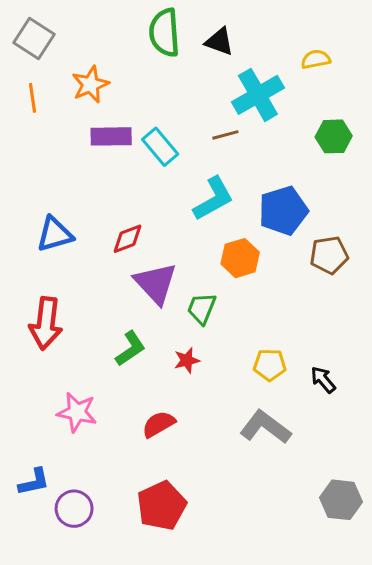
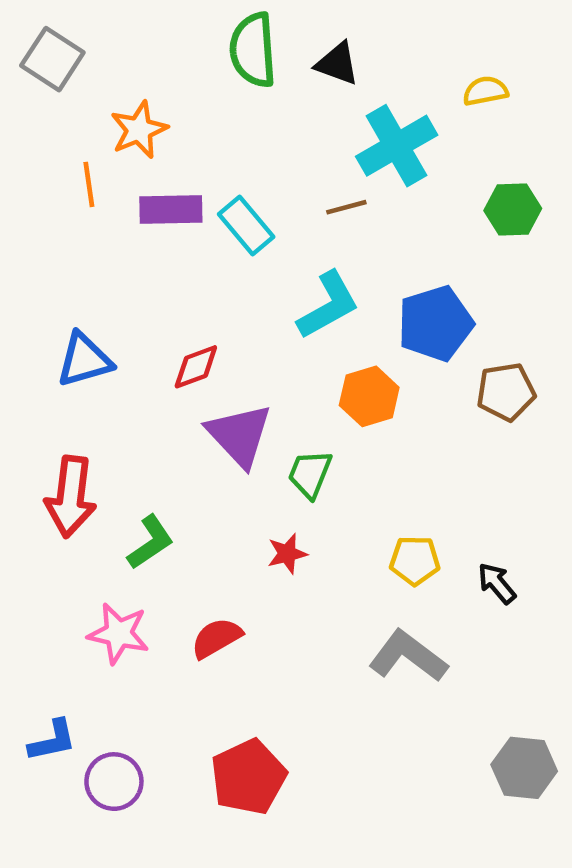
orange line: (33, 98) -> (89, 184), moved
green L-shape: (130, 348) -> (150, 542), moved
red semicircle: (159, 424) -> (216, 638), moved

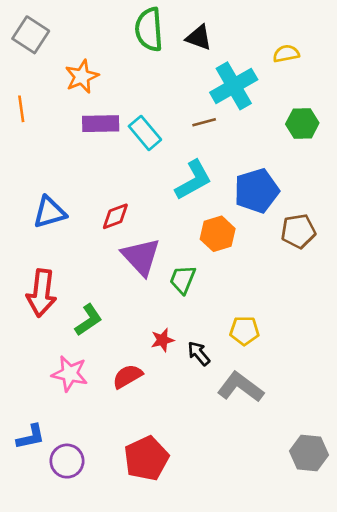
orange line: (89, 184) -> (21, 109), moved
red star: (287, 554) -> (162, 340), moved
black arrow: (497, 583) -> (199, 353), moved

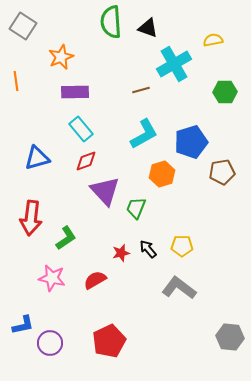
brown line: (204, 122) -> (141, 90), moved
cyan rectangle: (145, 133) -> (81, 129), moved
black arrow: (199, 353) -> (148, 249), moved

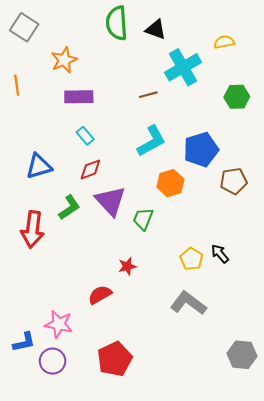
cyan rectangle: (81, 129) -> (85, 136), size x0.7
green L-shape: (66, 238) -> (69, 207), moved
yellow pentagon: (182, 246) -> (191, 259), turned 30
black arrow: (148, 249) -> (220, 254), moved
pink star: (52, 278) -> (59, 324), moved

